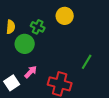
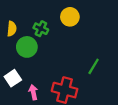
pink arrow: (31, 72) -> (33, 92), moved, turned -56
white square: (12, 83) -> (13, 78), moved

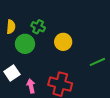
yellow circle: (70, 17) -> (63, 42), moved
green line: (94, 66) -> (97, 62), moved, turned 35

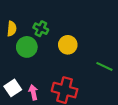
green line: (97, 62) -> (104, 66), turned 49
white square: (12, 73) -> (13, 88), moved

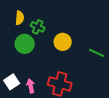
yellow semicircle: (12, 29) -> (20, 18), moved
green line: (104, 66) -> (97, 53), moved

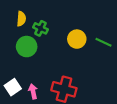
yellow circle: (63, 42) -> (77, 39), moved
green line: (97, 53) -> (103, 42), moved

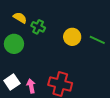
yellow semicircle: (21, 19) -> (20, 18), turned -64
green circle: (27, 47) -> (14, 44), moved

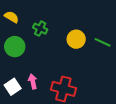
yellow semicircle: (20, 18) -> (12, 17), moved
pink arrow: (31, 86) -> (33, 82), moved

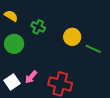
green line: (103, 42) -> (93, 49), moved
pink arrow: (33, 82) -> (31, 77), turned -128

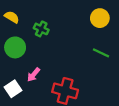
yellow circle: (72, 37) -> (100, 18), moved
pink arrow: (31, 77) -> (34, 75), moved

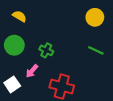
yellow semicircle: (12, 17) -> (19, 16), moved
green cross: (41, 29) -> (46, 50), moved

